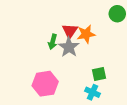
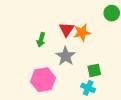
green arrow: (53, 42) -> (41, 40), moved
gray star: (69, 47) -> (66, 56), moved

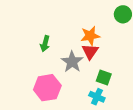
red triangle: (67, 29) -> (90, 52), moved
green square: (94, 70) -> (104, 78), turned 32

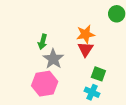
gray star: (72, 62) -> (53, 59), moved

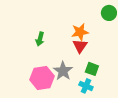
gray star: (53, 59) -> (63, 71), moved

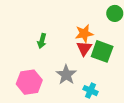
green square: (92, 69) -> (102, 51), moved, size x1.5
pink hexagon: (42, 78) -> (29, 82), moved

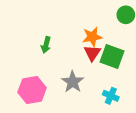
cyan cross: (90, 91) -> (111, 96), moved

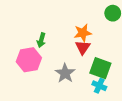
green square: (112, 56) -> (100, 68), moved
pink hexagon: (32, 90) -> (29, 60), moved

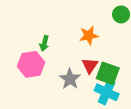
red triangle: (83, 47) -> (90, 66), moved
cyan cross: (99, 86) -> (107, 92), size x1.5

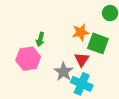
green square: (108, 73) -> (98, 43), moved
cyan cross: (107, 92) -> (82, 84), moved

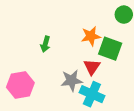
pink hexagon: (28, 59) -> (20, 85), moved
gray star: (64, 72) -> (72, 80), turned 30

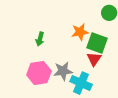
red triangle: (92, 67) -> (94, 59), moved
pink hexagon: (20, 85) -> (39, 73), moved

